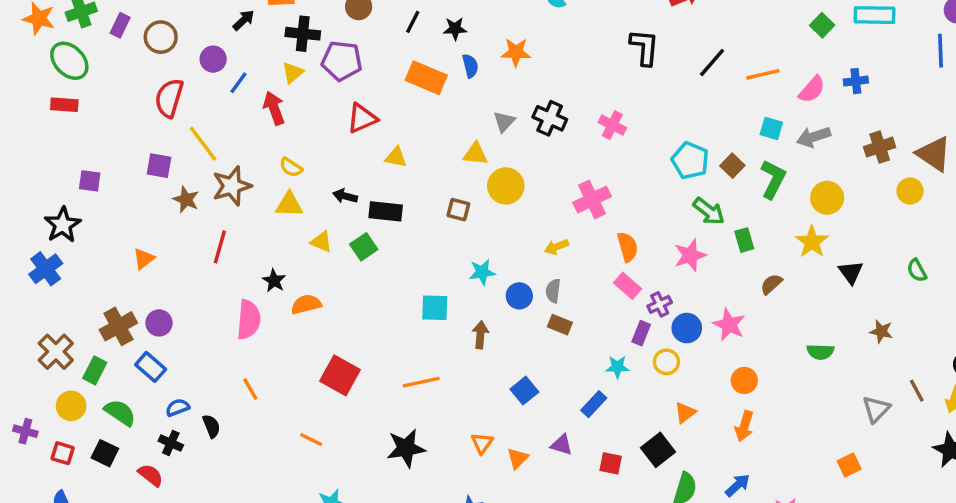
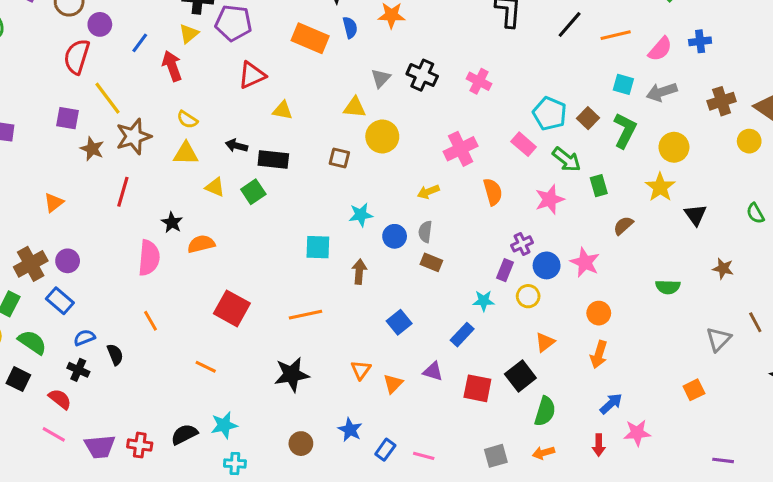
purple circle: (213, 59) -> (100, 24), moved
pink rectangle: (628, 286) -> (524, 144), moved
red square: (611, 463) -> (477, 388), size x1.4
blue arrow: (737, 485) -> (611, 404), moved

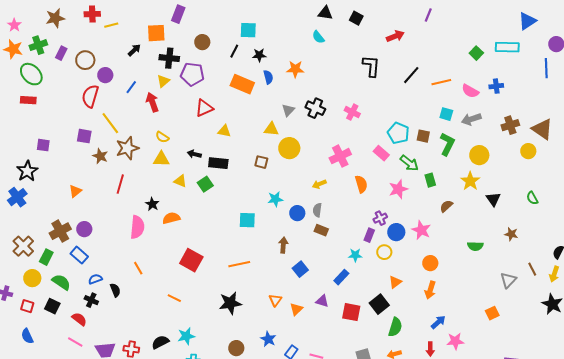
pink semicircle: (660, 49) -> (470, 91), turned 78
brown square: (588, 118) -> (423, 136), turned -32
brown arrow: (359, 272) -> (283, 245), moved

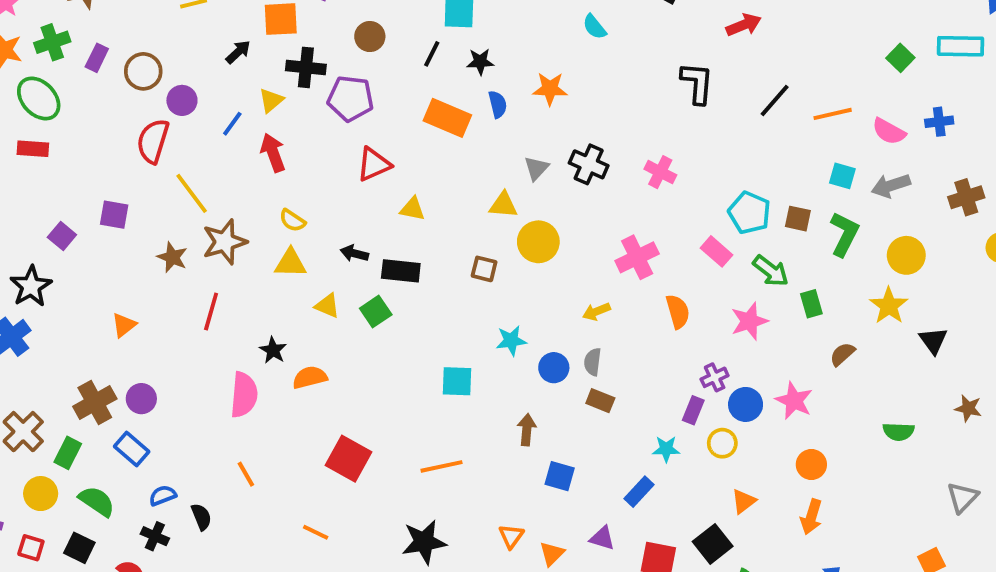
yellow triangle: (163, 81) -> (271, 100), moved
purple square: (84, 136) -> (114, 215), moved
purple square: (43, 145) -> (62, 236), turned 32
blue square: (300, 269) -> (560, 476), turned -35

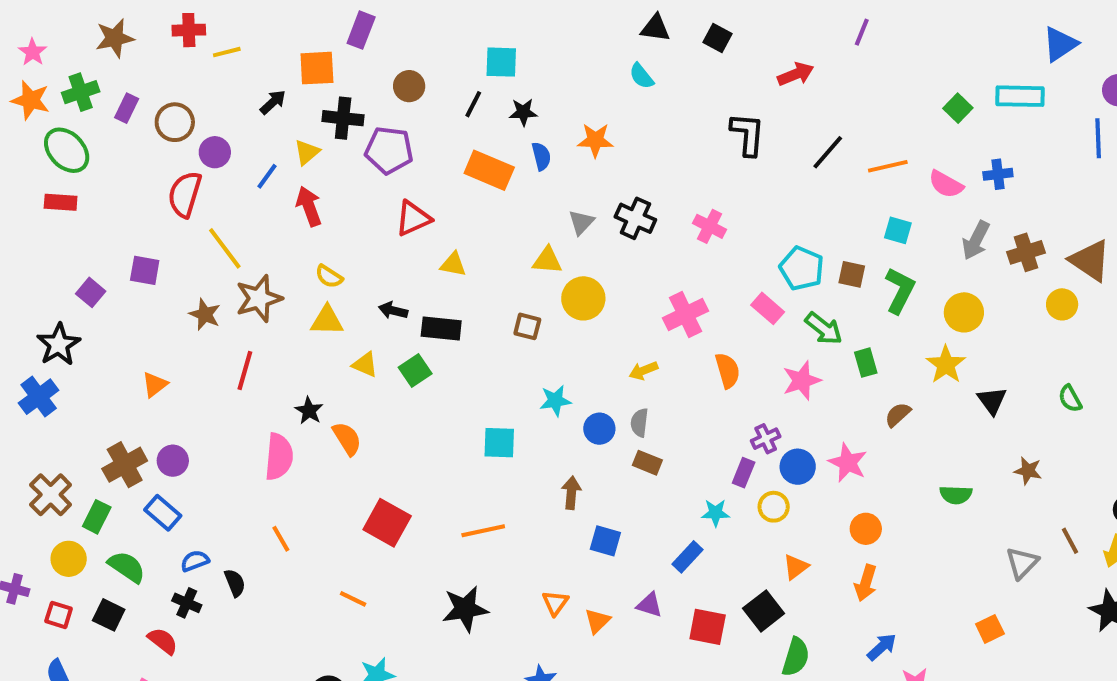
gray arrow: (891, 186) -> (976, 240), moved, turned -45
orange semicircle: (310, 377) -> (347, 439), turned 72

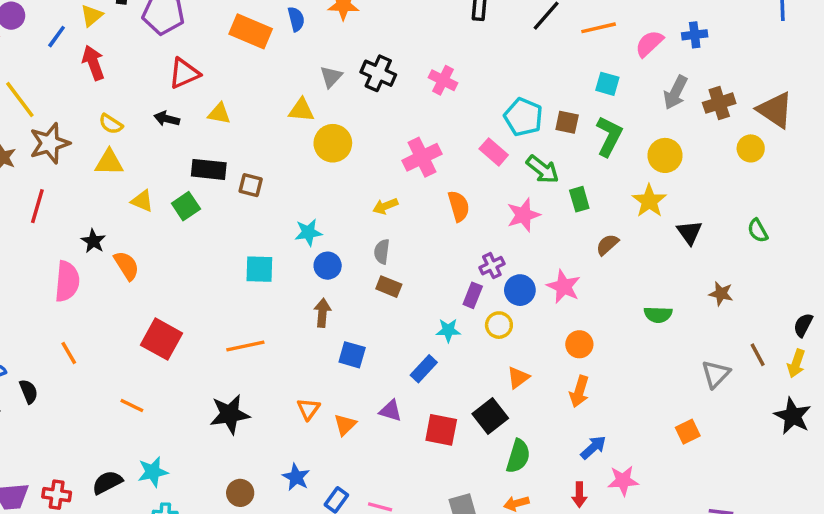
pink semicircle: (946, 184) -> (649, 44), turned 108
black arrow: (393, 310) -> (167, 119), moved
brown square: (527, 326) -> (251, 185), moved
blue circle: (599, 429) -> (328, 266), moved

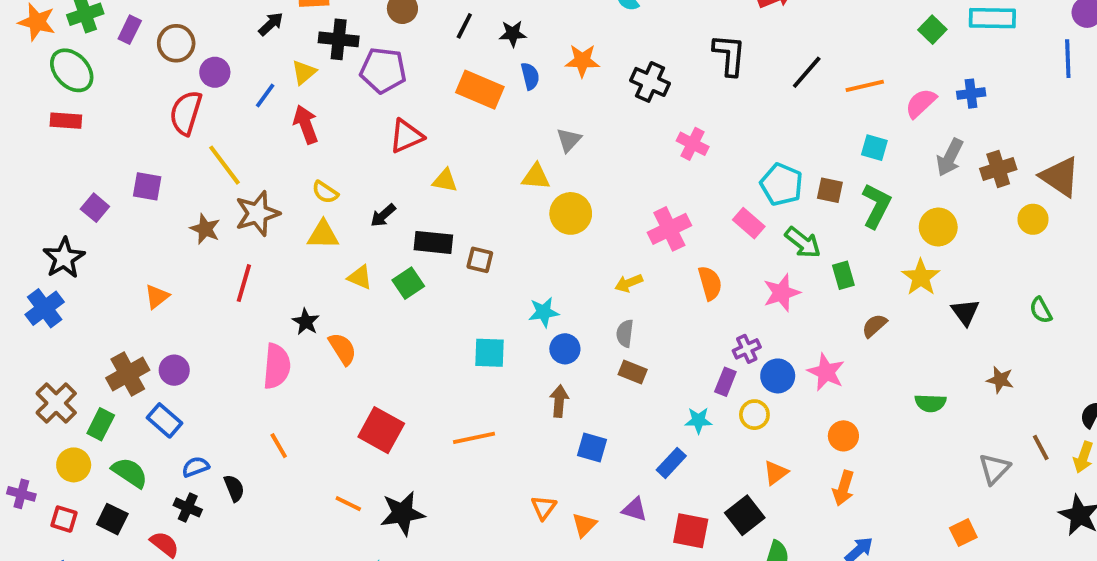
black cross: (378, 73) -> (650, 82), moved
black arrow: (167, 119) -> (383, 215), moved, turned -55
black star: (230, 414) -> (402, 513), moved

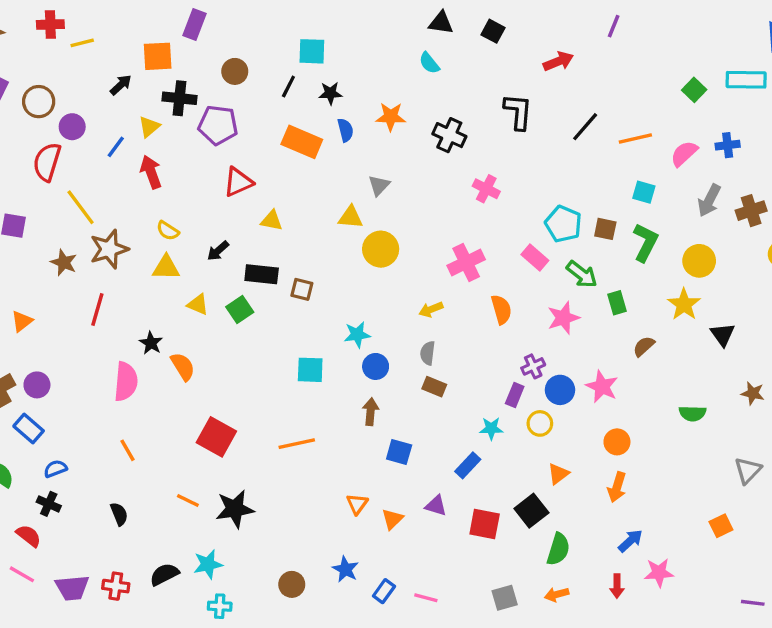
black semicircle: (234, 488) -> (119, 514), moved

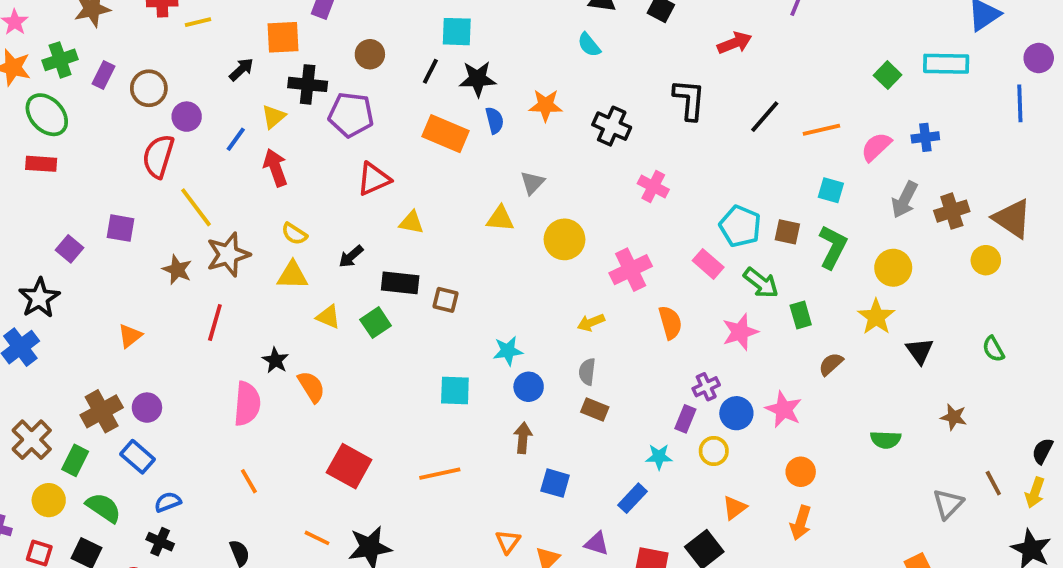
black star: (330, 93) -> (478, 79), size x1.4
yellow circle: (381, 249) -> (564, 239), moved

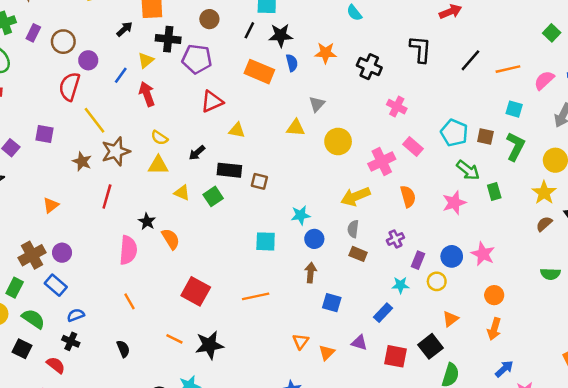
pink rectangle: (708, 264) -> (413, 146), moved
yellow arrow: (591, 323) -> (356, 196), size x1.6
brown semicircle: (831, 364) -> (544, 224), moved
purple cross: (706, 387) -> (395, 239), moved

